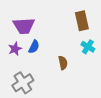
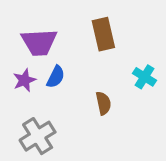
brown rectangle: (82, 21) -> (103, 34), moved

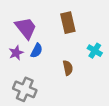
purple trapezoid: (39, 42) -> (26, 28), turned -125
gray cross: (38, 136) -> (25, 89), turned -35

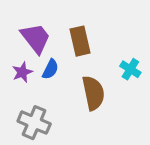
brown rectangle: (68, 23) -> (80, 41), moved
brown semicircle: (68, 68) -> (93, 93), size x1.6

